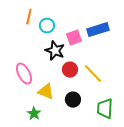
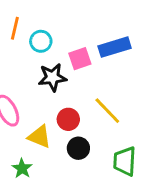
black star: (55, 51) -> (52, 77), turned -30
red circle: (70, 70) -> (68, 119), moved

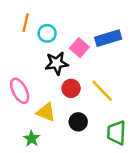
pink square: (80, 59) -> (79, 48), turned -30
red circle: (68, 119) -> (71, 88), moved

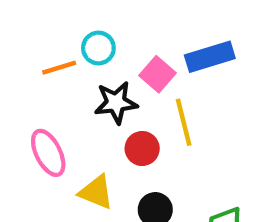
orange line: (26, 23) -> (59, 68), moved, turned 60
yellow line: (102, 91) -> (184, 122), moved, turned 30

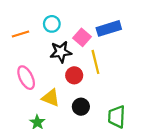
orange line: (59, 68) -> (21, 34), moved

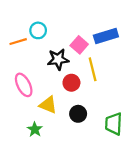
cyan circle: (52, 24) -> (38, 30), moved

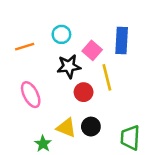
cyan circle: (38, 30) -> (61, 34), moved
blue rectangle: (106, 36) -> (122, 41), turned -70
yellow triangle: (48, 105) -> (66, 128), moved

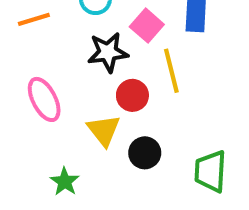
yellow triangle: (66, 128) -> (104, 130), moved, turned 30

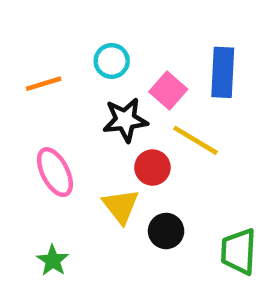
yellow line: (171, 71) -> (196, 140), turned -45
green star: (65, 182) -> (53, 260), moved

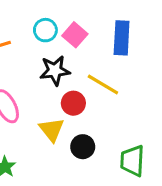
pink square: (168, 90) -> (75, 35), moved

